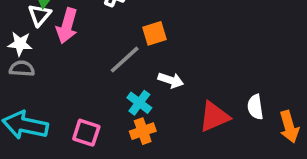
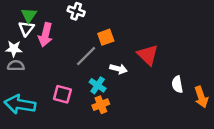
red triangle: (214, 117) -> (148, 55), moved, turned -50
pink square: (86, 133) -> (62, 94), moved

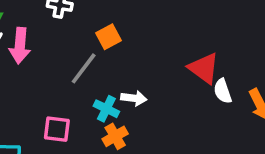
red triangle: (148, 55) -> (204, 68), moved
white arrow: (118, 69) -> (134, 98), moved

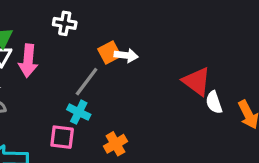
white arrow: (134, 98) -> (126, 55), moved
cyan cross: (106, 109) -> (79, 112), moved

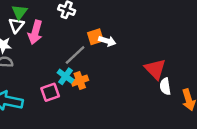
pink square: (62, 137) -> (50, 92), turned -36
orange cross: (115, 144) -> (80, 81), moved

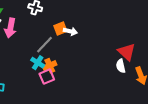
red triangle: (155, 69) -> (127, 52), moved
pink square: (50, 92) -> (47, 77), moved

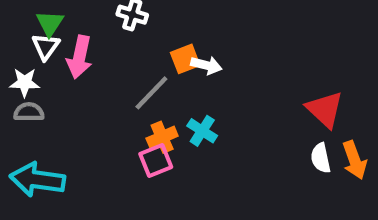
cyan cross: (38, 63) -> (202, 131), moved
white semicircle: (121, 66) -> (321, 158), moved

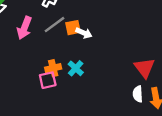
pink arrow: (79, 57) -> (24, 28), moved
gray line: (151, 93) -> (55, 25), moved

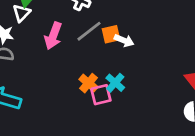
orange cross: (53, 68) -> (89, 83), turned -35
pink square: (48, 80) -> (101, 95), moved

